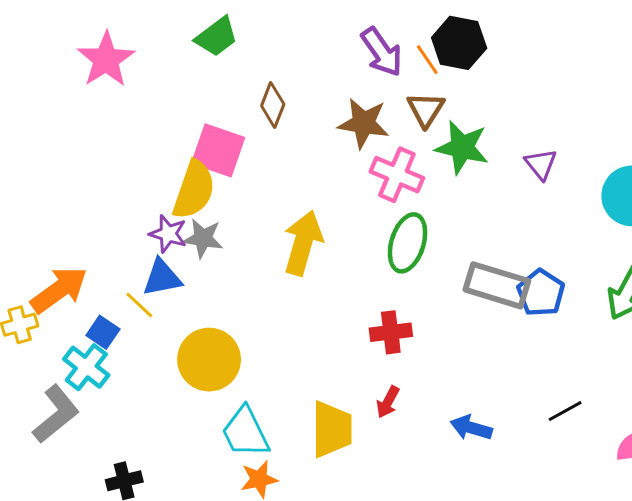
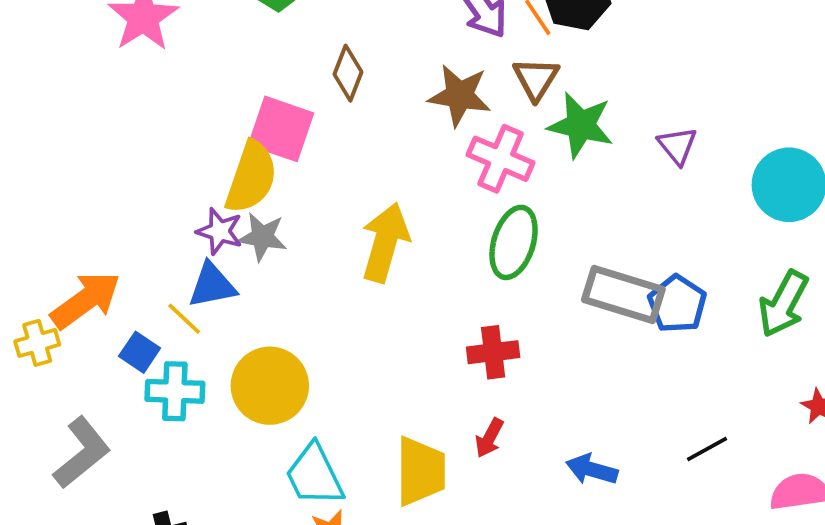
cyan cross: (86, 367) -> (175, 391), moved, turned -36

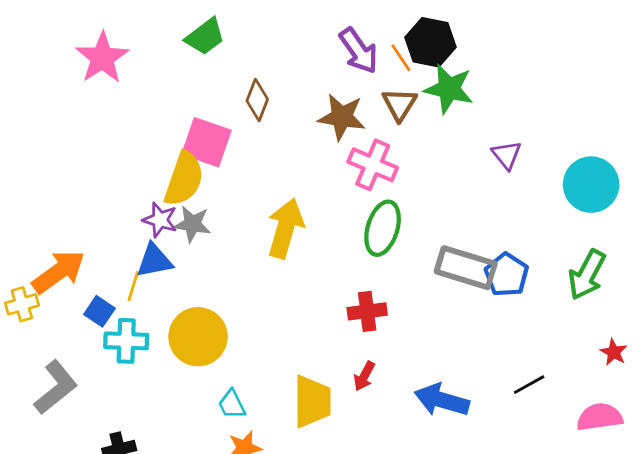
green star: (581, 125) -> (449, 89), moved
yellow line: (184, 319) -> (133, 286), turned 64
blue arrow: (592, 469) -> (442, 400), size x1.4
cyan trapezoid: (314, 475) -> (232, 404), size x0.6

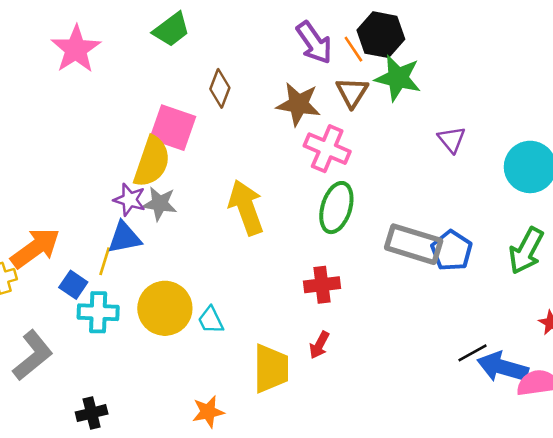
yellow arrow: (285, 228) -> (246, 208), turned -36
blue arrow: (442, 400) -> (503, 367), moved
cyan trapezoid: (232, 404) -> (211, 320), moved

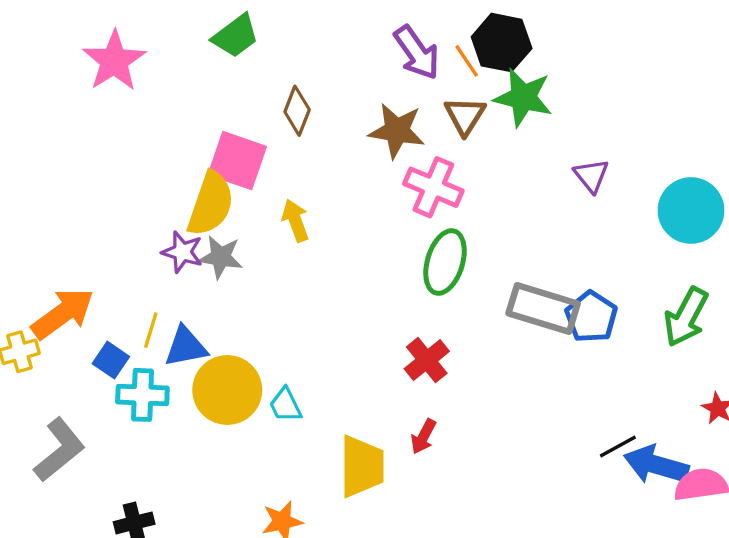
yellow arrow: (246, 208) -> (295, 220), moved, size x0.6
blue triangle: (124, 238) -> (186, 347), moved
red cross: (322, 285) -> (427, 360), turned -32

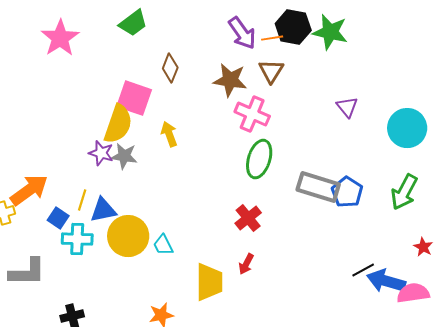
orange line: (467, 61) -> (272, 38), turned -65
green star: (523, 97) -> (330, 32), moved
gray L-shape: (59, 450) -> (27, 272), turned 39

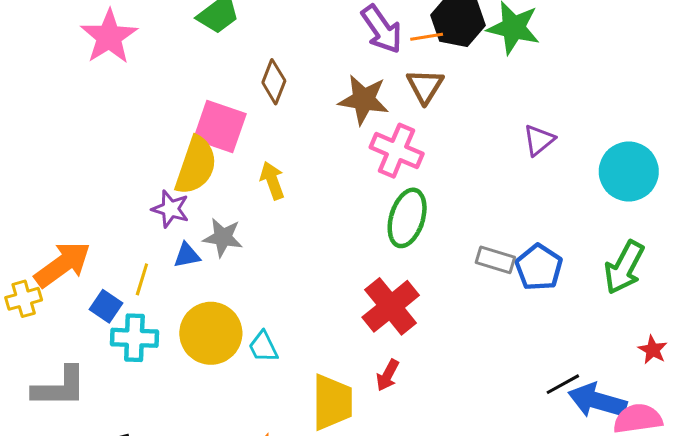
purple triangle: (347, 107) -> (539, 140), turned 30
gray star: (124, 156) -> (223, 237), moved
gray rectangle: (318, 187) -> (495, 260), size x0.6
blue triangle: (103, 210) -> (187, 255), moved, size x0.7
red cross: (248, 218) -> (391, 306), size x1.4

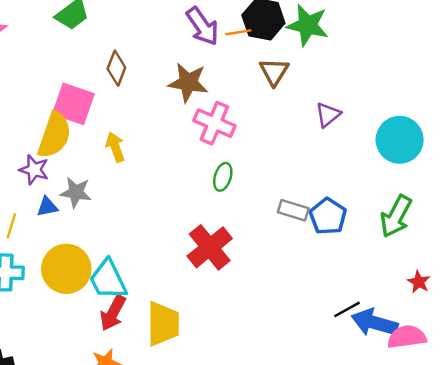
brown triangle: (425, 86) -> (274, 72), moved
green ellipse: (407, 218) -> (223, 177), size x0.6
cyan trapezoid: (263, 347) -> (108, 280), size x1.6
red arrow: (388, 375) -> (113, 313), moved, size x1.4

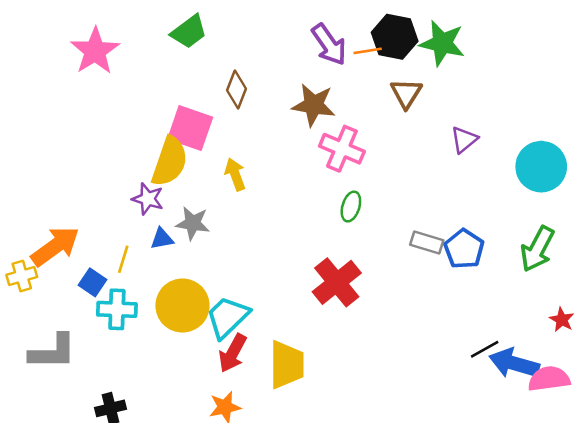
cyan trapezoid: (108, 280) -> (227, 317), turned 72

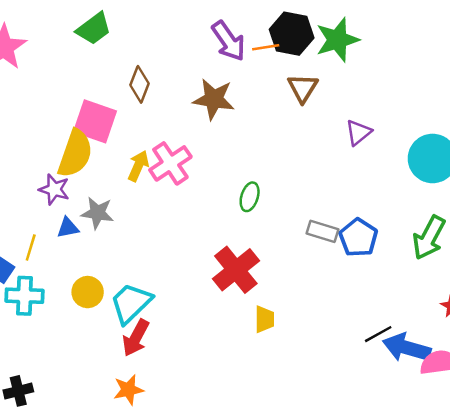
green star: (442, 43) -> (337, 40), turned -30
pink cross: (342, 149) -> (170, 163), moved, turned 33
yellow arrow: (235, 174) -> (138, 166), turned 44
yellow circle: (182, 306) -> (88, 292), size x0.6
yellow trapezoid: (287, 365) -> (264, 319), moved, size x0.6

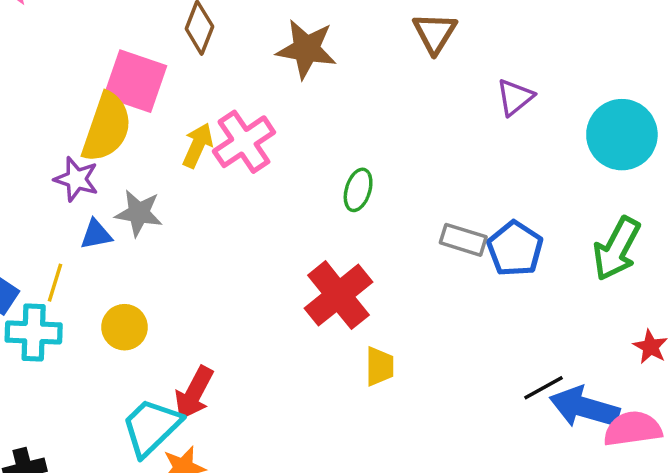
yellow line: (31, 248) -> (55, 283), moved
cyan trapezoid: (131, 303) -> (151, 427), moved

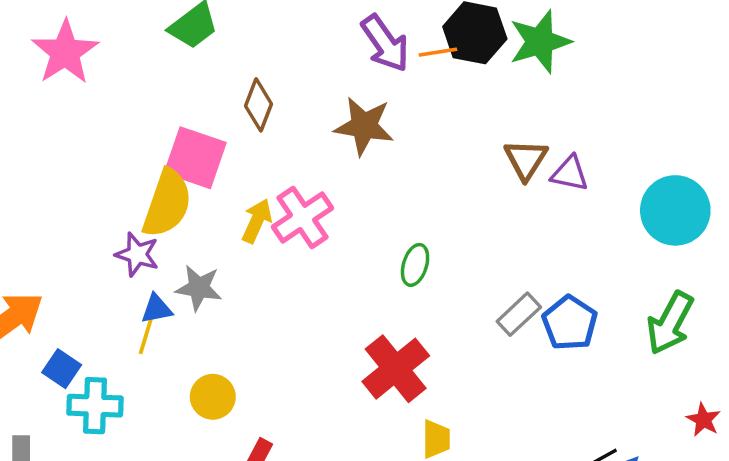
brown triangle: (435, 33) -> (526, 159), moved
purple triangle: (515, 97) -> (570, 173), turned 51
gray rectangle: (463, 240) -> (519, 314), turned -60
yellow line: (55, 283) -> (146, 335), moved
yellow circle: (125, 327) -> (213, 397), moved

